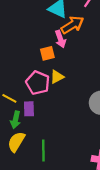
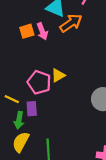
pink arrow: (60, 39) -> (42, 31), moved
orange square: (47, 53) -> (27, 31), moved

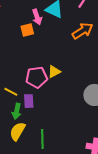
orange arrow: (71, 23) -> (82, 31), moved
pink arrow: (42, 31) -> (37, 17), moved
pink pentagon: (39, 82) -> (37, 77), turned -30

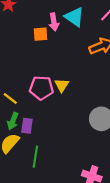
yellow triangle: (54, 72) -> (62, 85), turned -40
purple rectangle: (29, 101) -> (27, 126), moved

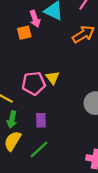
purple rectangle: (27, 126) -> (41, 120), moved
green line: (35, 157) -> (39, 150), turned 48

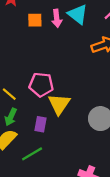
orange square: (24, 33) -> (35, 20), moved
yellow triangle: (53, 78) -> (59, 104), moved, size x1.5

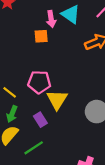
orange square: (35, 20) -> (41, 36), moved
purple rectangle: (41, 124) -> (40, 120), turned -40

